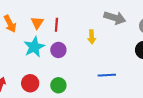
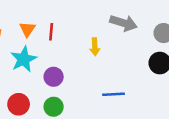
purple circle: (58, 50) -> (54, 77), moved

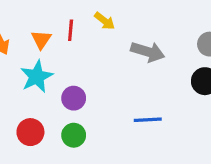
gray arrow: (124, 23) -> (148, 52), moved
red line: (51, 32) -> (71, 30), moved
yellow arrow: (95, 47) -> (105, 21), moved, turned -49

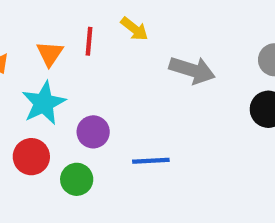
blue line: (148, 120) -> (151, 161), moved
red circle: (30, 132) -> (31, 157), moved
green circle: (74, 135) -> (77, 179), moved

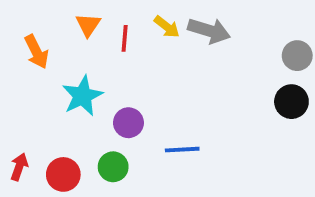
orange triangle: (50, 54) -> (88, 25), moved
gray arrow: (192, 70) -> (209, 31), moved
red circle: (31, 157) -> (63, 174), moved

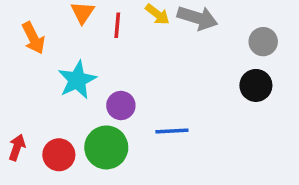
gray circle: (297, 56) -> (263, 42), moved
black circle: (291, 102) -> (256, 85), moved
green circle: (113, 167) -> (106, 147), size x1.5

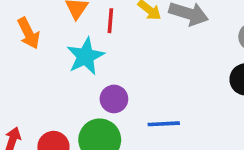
cyan star: (77, 80) -> (85, 56), moved

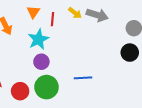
purple circle: (114, 99) -> (41, 62), moved

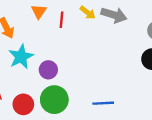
cyan star: (38, 39) -> (21, 57), moved
blue line: (83, 78) -> (103, 103), moved

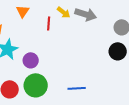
red line: (61, 20) -> (49, 23), moved

